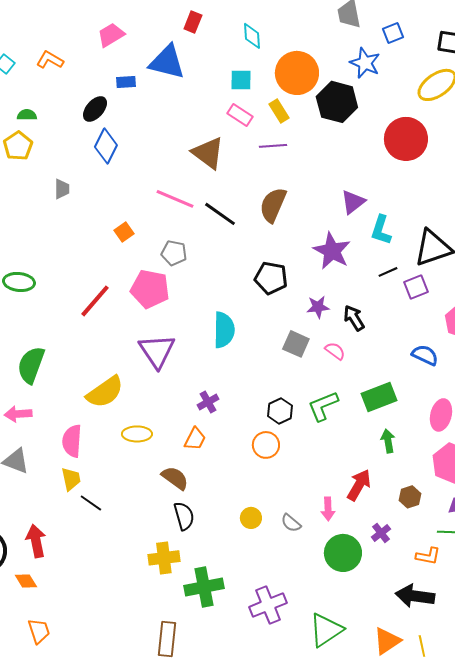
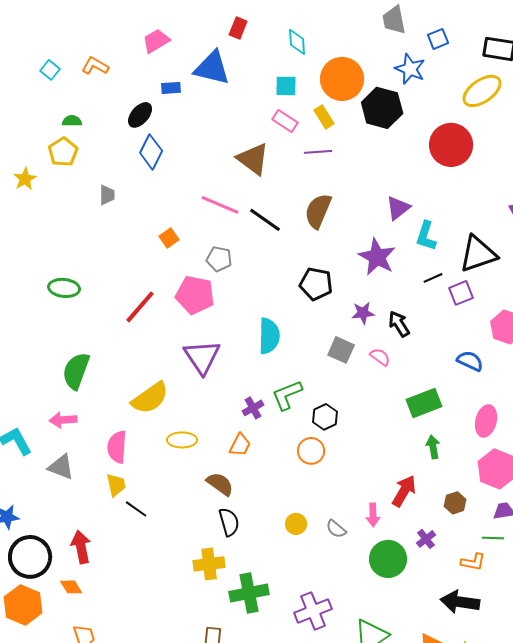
green L-shape: (323, 406) -> (287, 395), moved

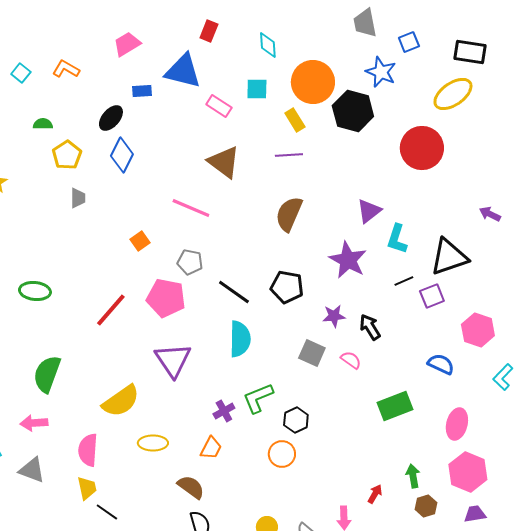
pink rectangle: (285, 121) -> (219, 106), moved
yellow pentagon: (63, 152) -> (67, 155), moved
black line: (265, 220) -> (234, 292), moved
green arrow: (433, 447) -> (413, 476), moved
red arrow: (404, 491) -> (375, 494), size x0.6

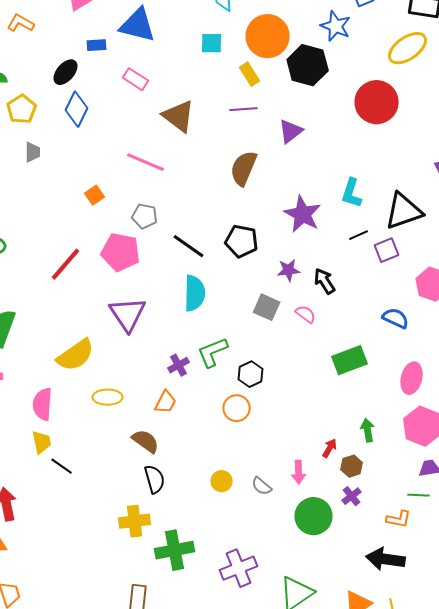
pink rectangle: (219, 106) -> (136, 79), moved
purple triangle: (369, 211) -> (291, 131), moved
brown hexagon: (426, 506) -> (352, 466), moved

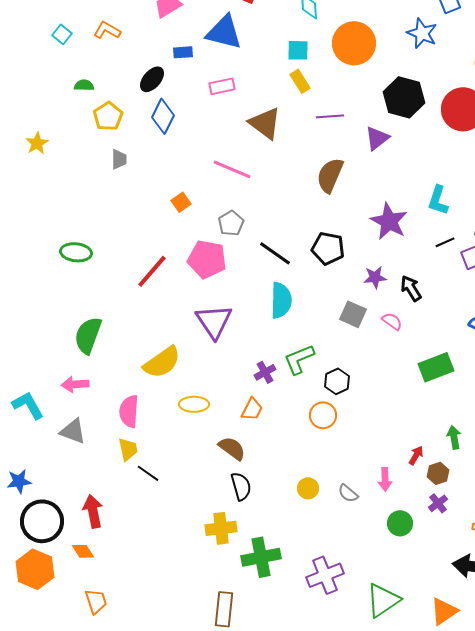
black hexagon: (308, 65) -> (404, 97), moved
yellow rectangle: (250, 74) -> (300, 81), moved
pink rectangle: (136, 79) -> (222, 86), turned -45
gray pentagon: (145, 216) -> (231, 223), turned 30
green circle: (314, 516) -> (400, 523), size x0.7

